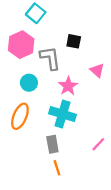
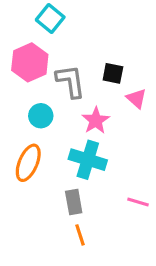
black square: (74, 41) -> (113, 73), moved
pink line: (98, 144) -> (138, 202), turned 64

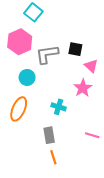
gray L-shape: (71, 81) -> (47, 54), turned -90
pink star: (96, 120) -> (83, 88), moved
cyan cross: (88, 160) -> (59, 107), size x0.6

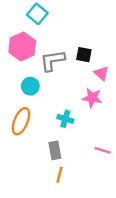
pink star: (83, 88) -> (92, 98), turned -30
orange line: (53, 157) -> (59, 175), turned 32

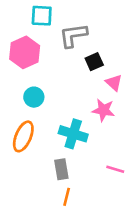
cyan square: (37, 14) -> (42, 16), turned -36
black square: (84, 55) -> (94, 62), turned -35
gray L-shape: (52, 61) -> (73, 35), moved
cyan cross: (65, 119) -> (73, 134), size x1.5

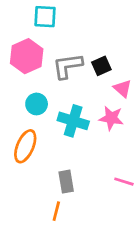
gray L-shape: (73, 35) -> (68, 66), moved
cyan cross: (73, 134) -> (73, 121), moved
orange line: (67, 197) -> (56, 211), moved

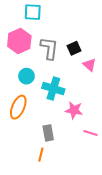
gray L-shape: (68, 66) -> (49, 48), turned 105
pink star: (111, 118) -> (74, 110), moved

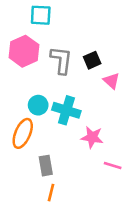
cyan circle: (26, 76) -> (38, 105), moved
gray rectangle: (48, 133) -> (46, 166), moved

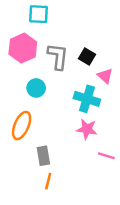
black square: (92, 60) -> (87, 57), turned -35
cyan circle: (38, 105) -> (36, 88), moved
cyan cross: (66, 110) -> (87, 99), moved

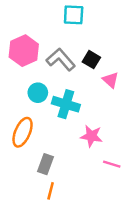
cyan square: (39, 14) -> (74, 15), moved
gray L-shape: (58, 57) -> (61, 60), turned -48
cyan cross: (87, 99) -> (66, 104), moved
gray rectangle: (43, 156) -> (45, 164), turned 30

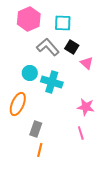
cyan square: (74, 15) -> (63, 23), moved
pink hexagon: (24, 51) -> (29, 19), moved
pink star: (91, 136) -> (86, 107), moved
pink line: (112, 164) -> (81, 133), moved, turned 56

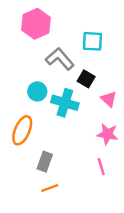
cyan square: (63, 23) -> (92, 41), moved
black square: (72, 47) -> (86, 79), moved
pink triangle: (87, 63) -> (109, 99), moved
orange line: (40, 150) -> (50, 188), turned 56

